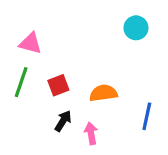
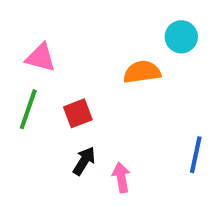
orange semicircle: (103, 93) -> (142, 72), moved

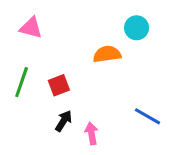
pink triangle: (41, 58) -> (31, 28), moved
blue line: (196, 155) -> (147, 116), turned -72

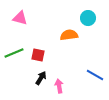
green line: (22, 82) -> (14, 53), turned 48
red square: (59, 85) -> (38, 55), turned 32

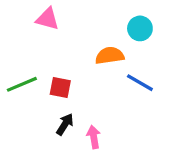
pink triangle: (20, 18) -> (47, 19), moved
blue line: (95, 75) -> (140, 83), moved

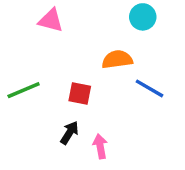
cyan circle: (140, 28) -> (143, 17), moved
red square: (60, 87) -> (80, 94), moved

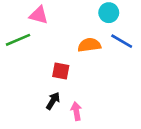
blue line: (150, 88) -> (122, 41), moved
green line: (24, 90) -> (18, 40), moved

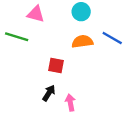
cyan circle: (109, 13) -> (81, 12), moved
green line: (18, 40) -> (17, 37), turned 40

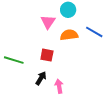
pink triangle: (36, 14) -> (48, 22), moved, turned 49
green line: (17, 37) -> (14, 60), moved

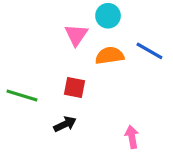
black arrow: (41, 78) -> (65, 124), turned 32
pink arrow: (59, 86) -> (132, 137), moved

